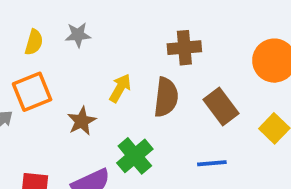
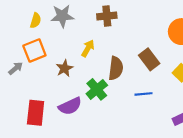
gray star: (78, 35) -> (62, 16), size x1.5
brown cross: (184, 48) -> (107, 16), moved
brown semicircle: (166, 97) -> (116, 68), moved

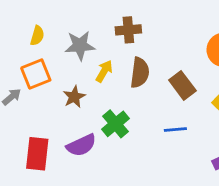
gray star: (62, 16) -> (80, 46), moved
brown semicircle: (116, 68) -> (140, 73), moved

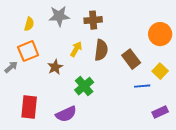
gray star: (80, 46) -> (59, 16), moved
blue line: (175, 130) -> (142, 86), moved
purple semicircle: (81, 145) -> (66, 114), moved

